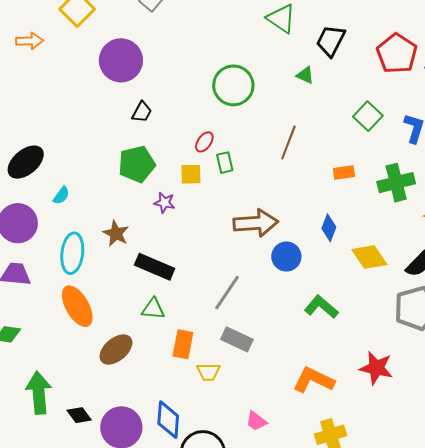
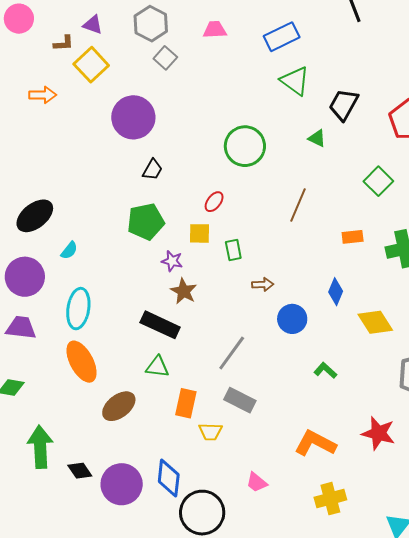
green rectangle: (225, 163) -> (233, 250), moved
brown arrow: (256, 223) -> (263, 284), size x0.5
brown star: (116, 233) -> (184, 291), moved
green L-shape: (321, 307) -> (325, 370), size x0.7

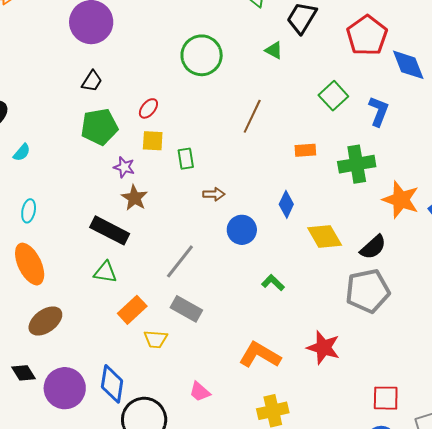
black trapezoid: (153, 170) -> (92, 81), moved
red ellipse: (214, 202) -> (148, 108), moved
cyan ellipse: (78, 309) -> (29, 211), size x0.6
orange rectangle: (186, 403) -> (132, 310), turned 32
brown ellipse: (119, 406) -> (45, 321), moved

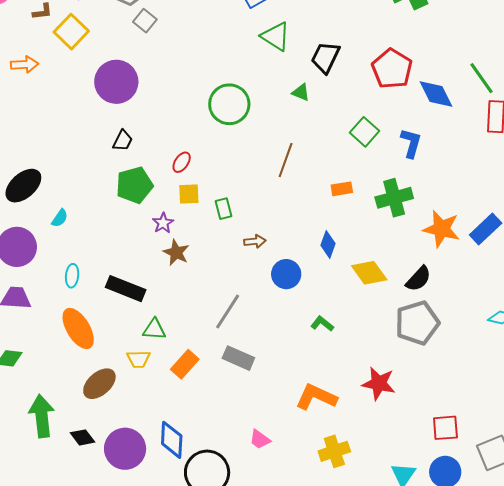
purple star: (124, 167) -> (163, 223), turned 30
black rectangle: (110, 230) -> (126, 289), moved
yellow trapezoid: (156, 339) -> (138, 359), moved

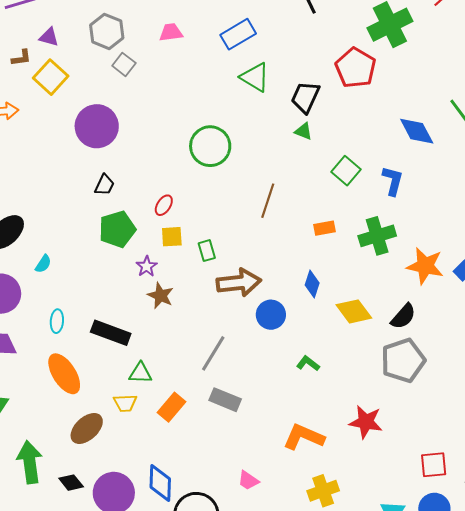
red pentagon: (392, 69) -> (356, 68), moved
green triangle: (301, 92) -> (303, 131), moved
brown arrow: (255, 241) -> (239, 283), size x2.0

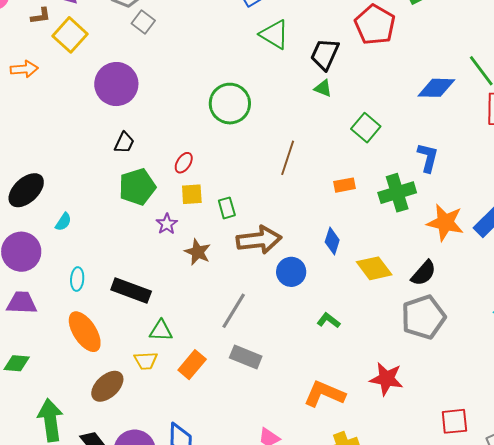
blue diamond: (417, 131) -> (436, 88), turned -60
blue L-shape: (393, 181) -> (428, 158), moved
brown star: (160, 296) -> (198, 252), moved

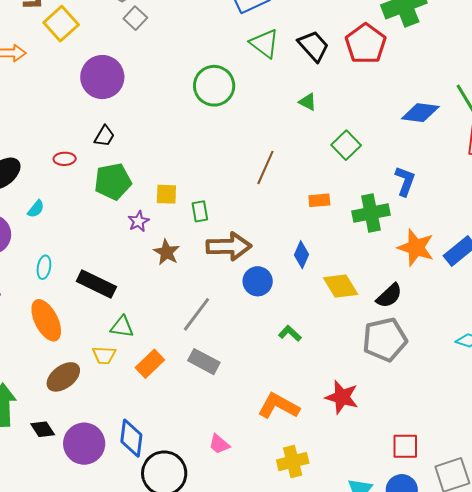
black trapezoid: (325, 54) -> (313, 46), moved, turned 108
green circle: (230, 104) -> (214, 86), moved
red ellipse: (184, 163) -> (65, 159), moved, turned 50

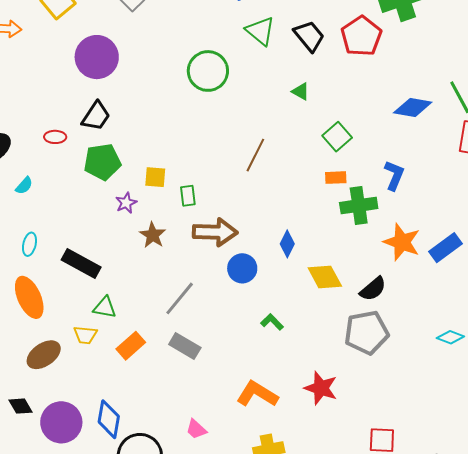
black trapezoid: (104, 136) -> (96, 116), size x1.4
orange rectangle: (319, 200) -> (336, 178), moved

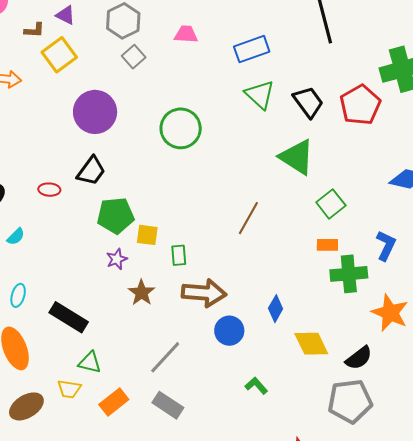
green circle: (208, 71) -> (181, 128), moved
green triangle: (301, 91) -> (297, 157), size x2.0
green pentagon: (102, 162) -> (115, 216), moved

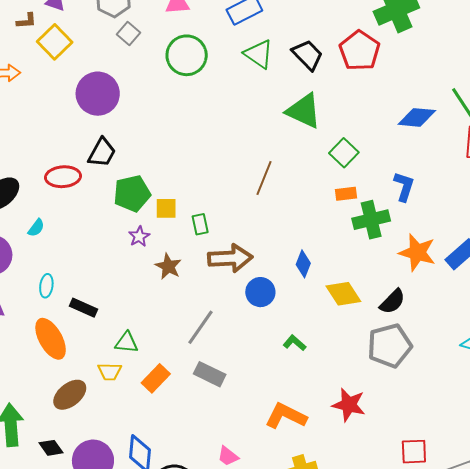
green circle: (181, 128) -> (187, 55), moved
red ellipse: (49, 190) -> (63, 177), size x1.6
black rectangle: (69, 317) -> (83, 308), moved, size x0.7

